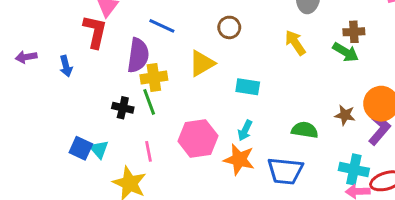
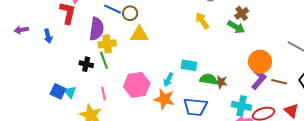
brown circle: (229, 27) -> (130, 13), moved
brown cross: (354, 32) -> (242, 13), turned -32
yellow triangle: (202, 63) -> (139, 34), turned 30
cyan rectangle: (248, 87) -> (189, 65), moved
brown star: (345, 115) -> (221, 82), moved

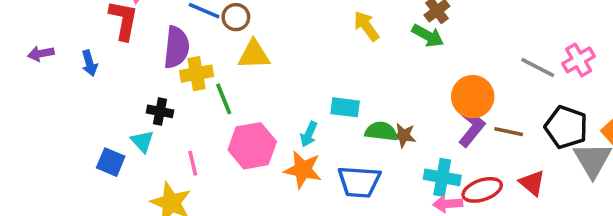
green line: (104, 60) -> (224, 99), moved
cyan triangle: (70, 92) -> (142, 141), moved

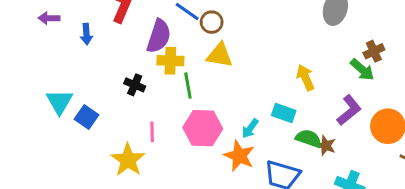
yellow arrow: (366, 26) -> (305, 78), moved
purple L-shape: (472, 128) -> (349, 110), moved
cyan triangle: (142, 141) -> (59, 102), moved, size x1.4

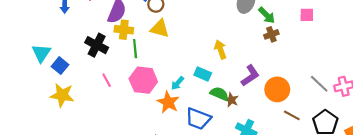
green arrow: (362, 70) -> (267, 15), moved
black cross: (135, 85) -> (97, 45), size x1.5
pink line: (152, 132) -> (107, 80), turned -32
yellow star: (128, 160) -> (62, 95), moved, turned -30

